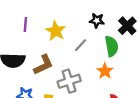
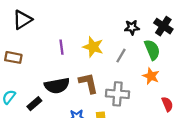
brown L-shape: (43, 65) -> (88, 83), turned -65
gray cross: (69, 81) -> (118, 94), turned 35

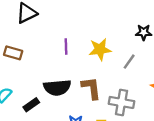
yellow star: (93, 47) -> (100, 49), turned -30

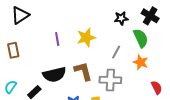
brown rectangle: (13, 53) -> (13, 50), turned 70
gray line: (129, 62) -> (116, 52), moved

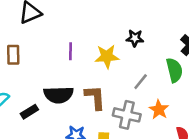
black star: (121, 18) -> (135, 38), moved
orange star: (141, 62) -> (159, 110), moved

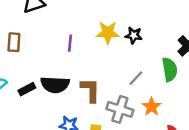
yellow star: (107, 56) -> (108, 33), moved
black rectangle: (29, 112) -> (27, 89), moved

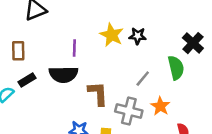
yellow star: (108, 33) -> (112, 35), turned 30
black semicircle: (55, 85) -> (64, 74), moved
black rectangle: (27, 89) -> (27, 80), moved

